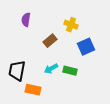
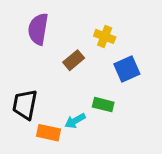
purple semicircle: (26, 20) -> (38, 29), size x1.5
cyan arrow: (51, 69) -> (75, 121), moved

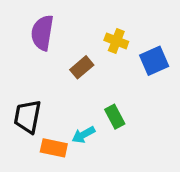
blue square: (127, 69) -> (154, 61), moved
green rectangle: (103, 105) -> (115, 117), turned 48

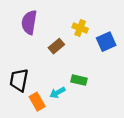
green rectangle: (115, 117) -> (79, 80), turned -49
orange rectangle: (54, 148) -> (37, 102), turned 48

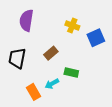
brown rectangle: (56, 46) -> (51, 53), moved
black trapezoid: (19, 80) -> (17, 58), moved

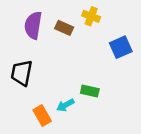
yellow cross: (72, 26) -> (91, 16), moved
brown rectangle: (51, 53) -> (64, 28), moved, turned 64

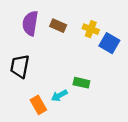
yellow cross: (91, 16) -> (91, 29), moved
blue square: (121, 47) -> (109, 43), turned -36

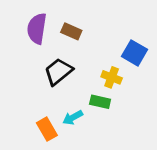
yellow cross: (91, 29) -> (112, 77), moved
black trapezoid: (20, 66) -> (58, 72), moved, turned 40

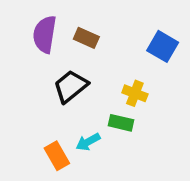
blue square: (135, 53) -> (163, 46), moved

